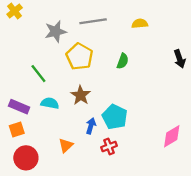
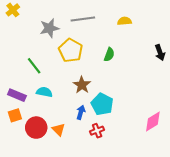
brown star: (81, 95) -> (82, 85), moved
orange triangle: (66, 145) -> (59, 130), turned -32
red circle: (26, 158) -> (36, 128), moved

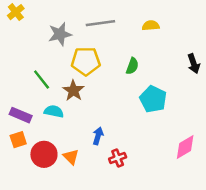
yellow pentagon: (71, 50) -> (86, 61), turned -30
brown star: (82, 85) -> (73, 91), moved
cyan pentagon: (102, 104) -> (153, 99), moved

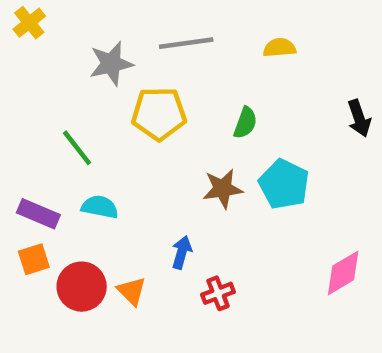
brown star: (73, 91) -> (223, 189), moved, turned 30

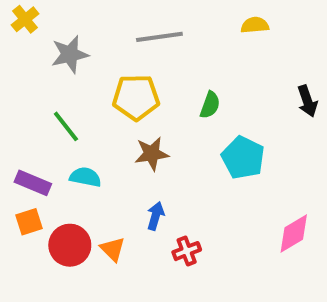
yellow semicircle: (279, 48) -> (255, 25), moved
gray star: (111, 64) -> (70, 54), moved
brown star: (223, 189) -> (152, 154), moved

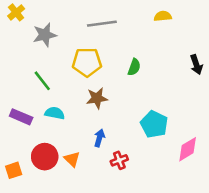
cyan pentagon: (243, 158) -> (154, 124), moved
orange square: (29, 222) -> (14, 170), moved

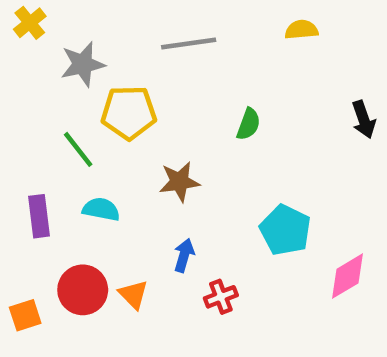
yellow pentagon: (87, 62) -> (129, 113), moved
purple rectangle: (21, 117) -> (39, 216), turned 60

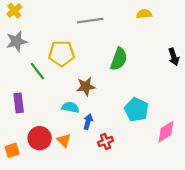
gray star: (83, 64) -> (16, 41), moved
green semicircle: (249, 124) -> (119, 59), size x1.5
cyan semicircle: (101, 209) -> (70, 107), moved

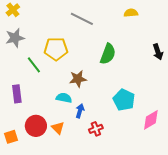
gray line: (90, 21) -> (82, 19), turned 35

